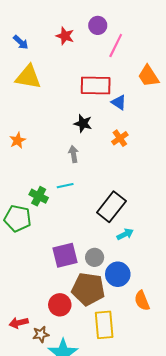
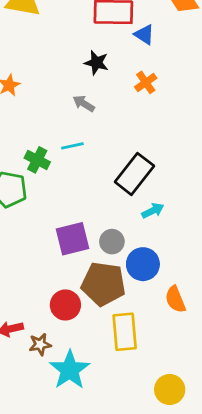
gray arrow: (73, 154) -> (84, 104), turned -49

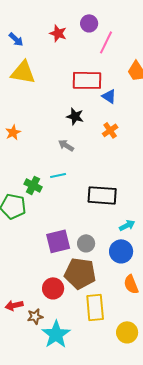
black rectangle: (134, 174) -> (102, 195), turned 56
cyan arrow: (153, 211) -> (127, 225), moved
blue circle: (143, 264) -> (121, 251), moved
yellow circle: (170, 390) -> (127, 332), moved

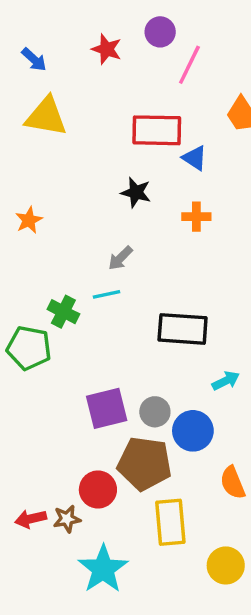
orange cross: (110, 130) -> (196, 217), turned 35
gray arrow: (66, 145) -> (120, 258), moved, turned -77
blue circle: (121, 251) -> (193, 431), moved
brown star: (35, 316) -> (67, 519), moved

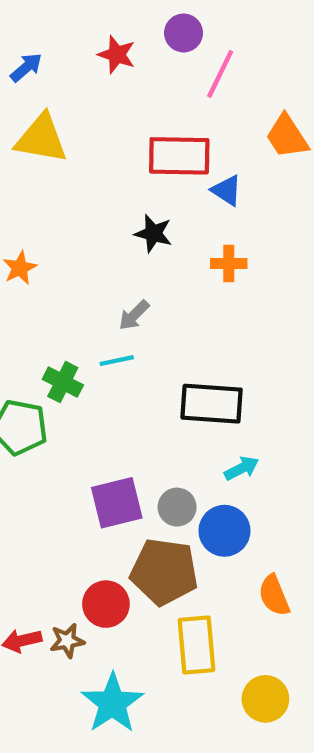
blue arrow: (34, 60) -> (26, 67), turned -84
cyan arrow: (226, 381) -> (242, 468), moved

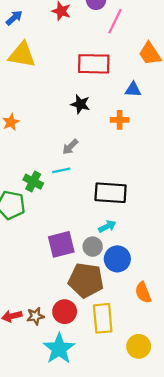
blue triangle: (227, 190) -> (133, 90), moved, turned -30
cyan arrow: (242, 468) -> (107, 226), moved
red circle: (106, 604) -> (65, 312), moved

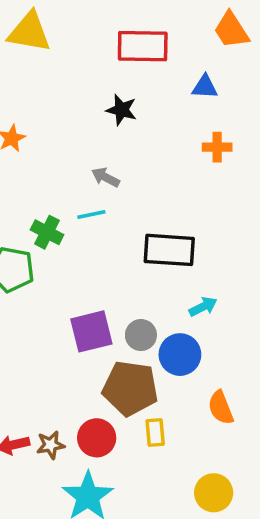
orange cross: (120, 120) -> (217, 147), moved
gray arrow: (70, 147) -> (106, 177), turned 72
cyan arrow: (107, 226) -> (203, 307), moved
yellow rectangle: (103, 318) -> (155, 433), moved, size x0.6

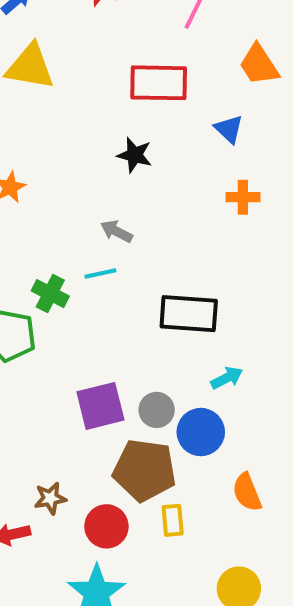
blue triangle: (205, 87) -> (229, 129), turned 40
brown star: (51, 445) -> (50, 498), moved

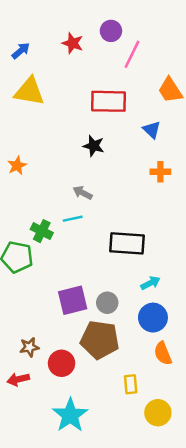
blue circle: (201, 432) -> (153, 318), moved
brown star: (50, 498) -> (29, 347), moved
yellow rectangle: (173, 520) -> (131, 384), moved
red circle: (106, 526) -> (62, 363), moved

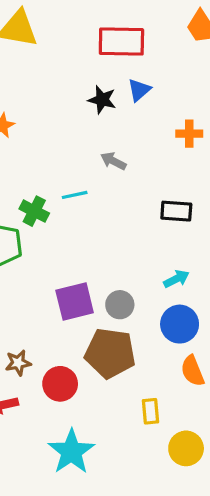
blue triangle: (152, 130) -> (139, 90), moved, turned 36
gray arrow: (83, 193) -> (113, 161), moved
black rectangle: (127, 243) -> (176, 211), moved, size x0.7

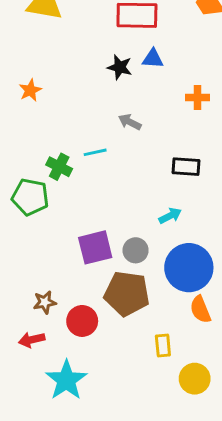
blue triangle: (139, 90) -> (153, 59), turned 45
cyan arrow: (176, 279) -> (170, 216), moved
blue circle: (180, 324) -> (189, 268), size x1.4
cyan star: (71, 452) -> (66, 380), moved

